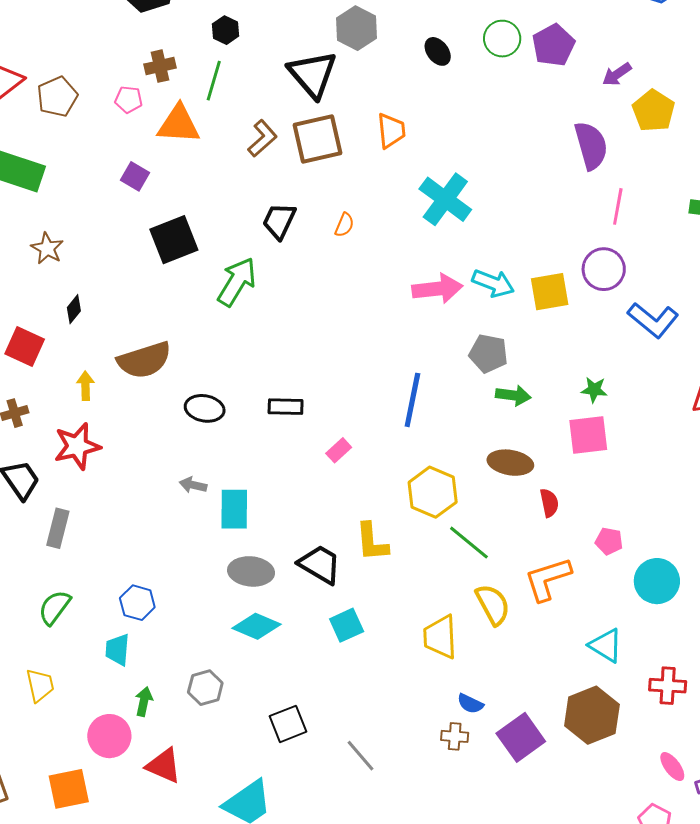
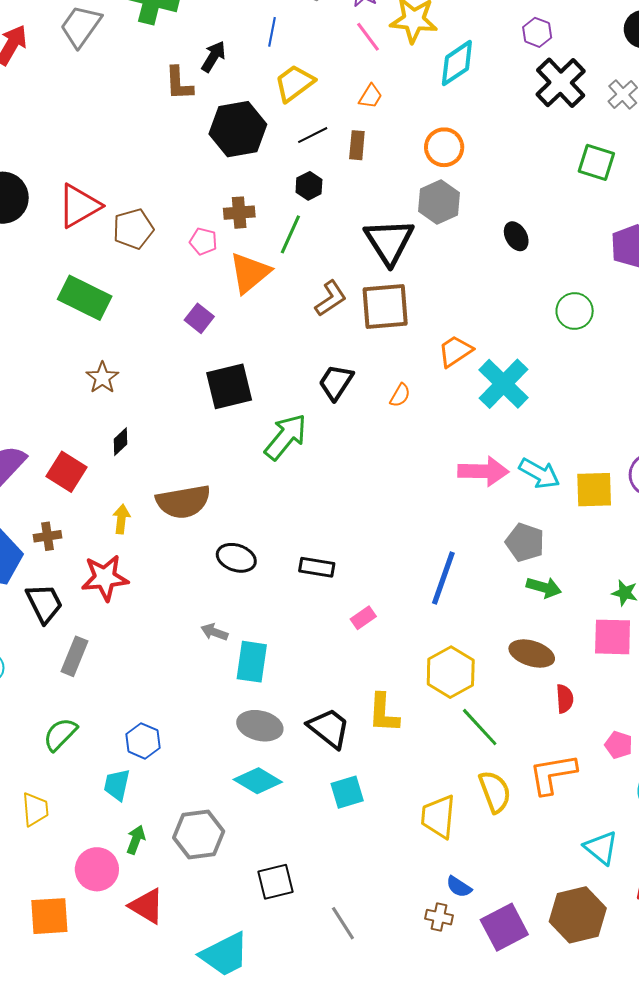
green circle: (502, 39) -> (575, 311), moved
orange triangle: (179, 124) -> (250, 273), turned -51
orange trapezoid: (391, 131) -> (455, 351), moved, turned -126
gray hexagon: (205, 688) -> (199, 835), size x1.4

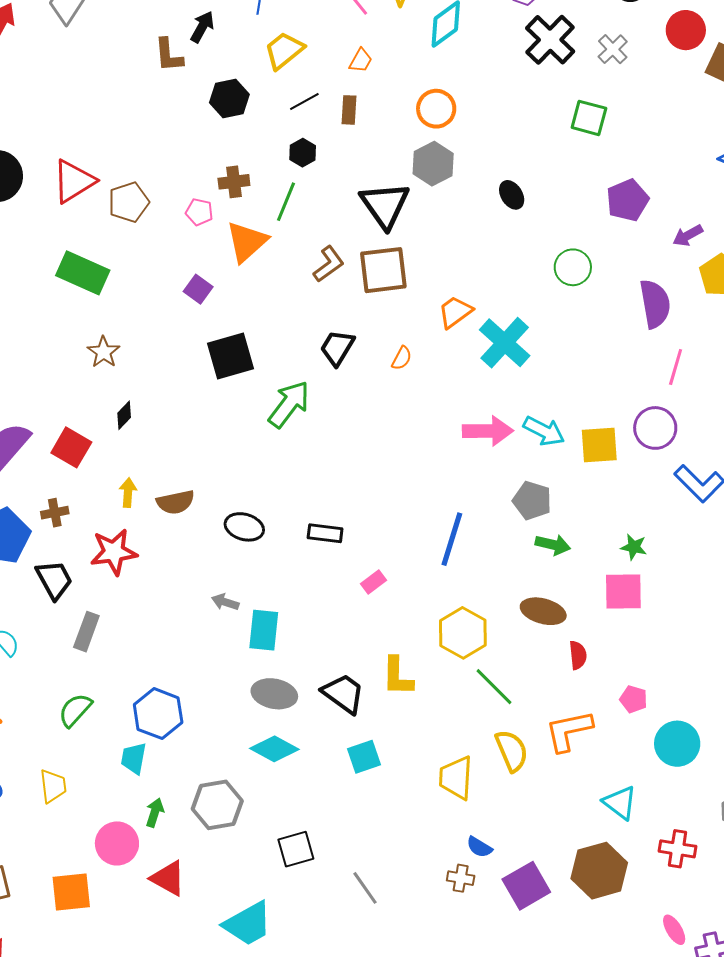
black hexagon: (238, 129) -> (229, 98), size x0.7
brown semicircle: (183, 502) -> (176, 502), moved, size x0.7
blue hexagon: (143, 741) -> (158, 714), size x1.4

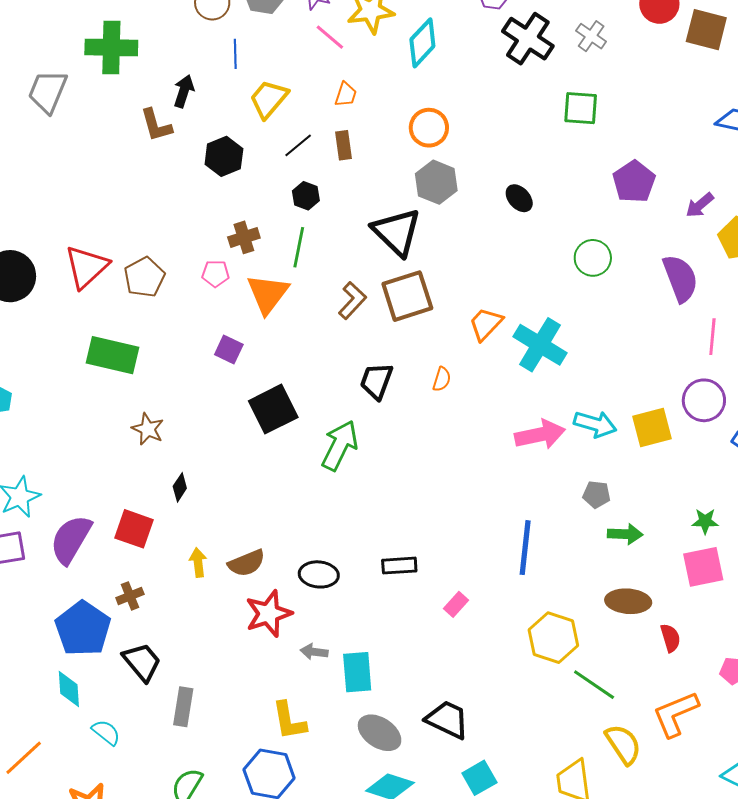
gray pentagon: (532, 500) -> (597, 495), size x0.7
red star: (114, 552) -> (269, 614), moved
yellow L-shape: (397, 676) -> (289, 721), moved
gray ellipse: (274, 694) -> (380, 733), turned 33

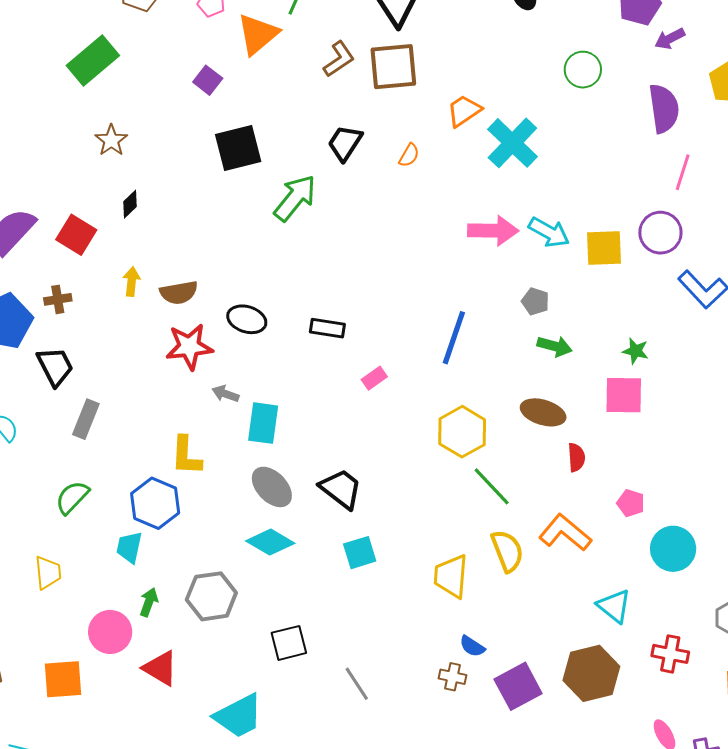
purple arrow: (700, 205) -> (670, 39), moved
green rectangle: (113, 355) -> (93, 61), turned -66
orange L-shape: (676, 714) -> (565, 533), turned 50

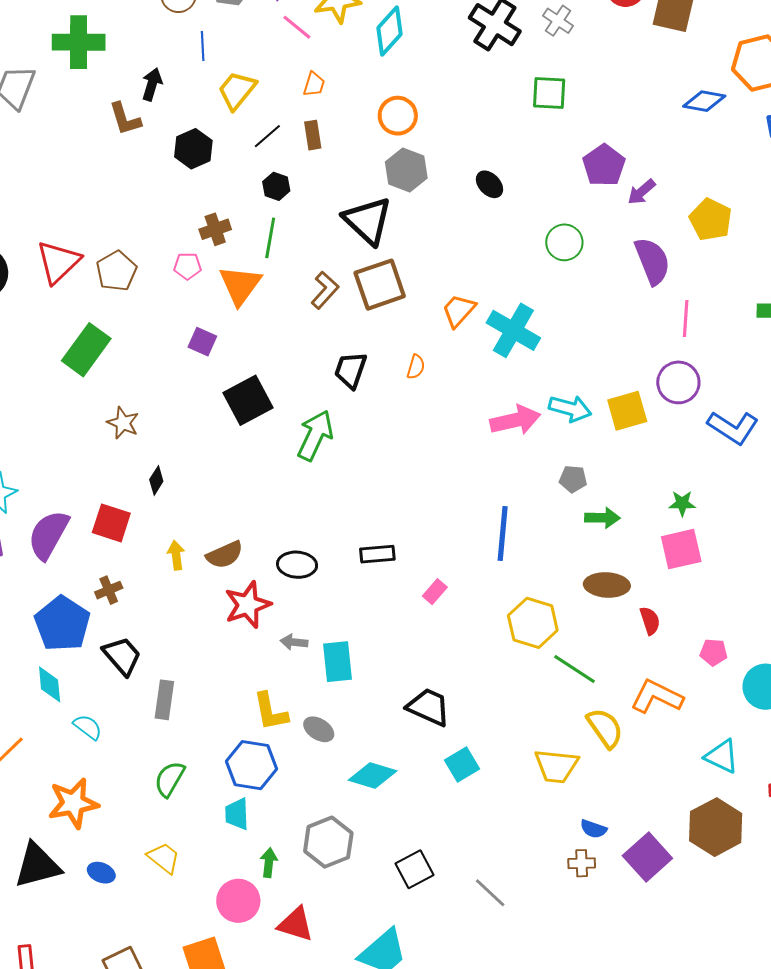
gray ellipse: (272, 487) -> (319, 729), moved, size x0.7
yellow trapezoid: (48, 573) -> (164, 858), turned -33
yellow trapezoid: (451, 576) -> (556, 766), turned -75

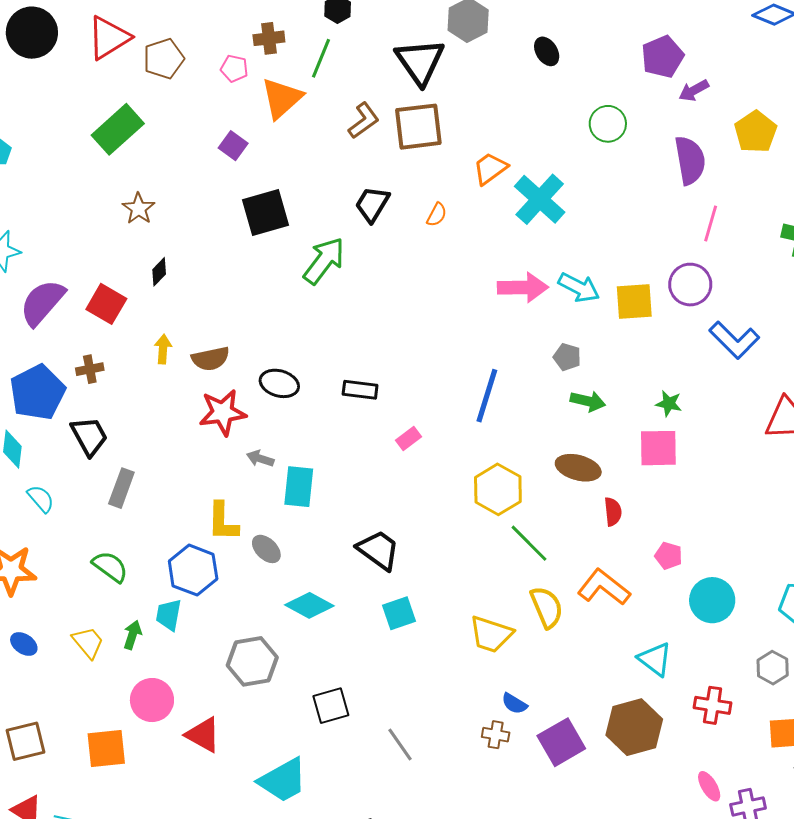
green semicircle: (170, 779) -> (110, 567), turned 84
green arrow: (269, 863) -> (132, 635), moved

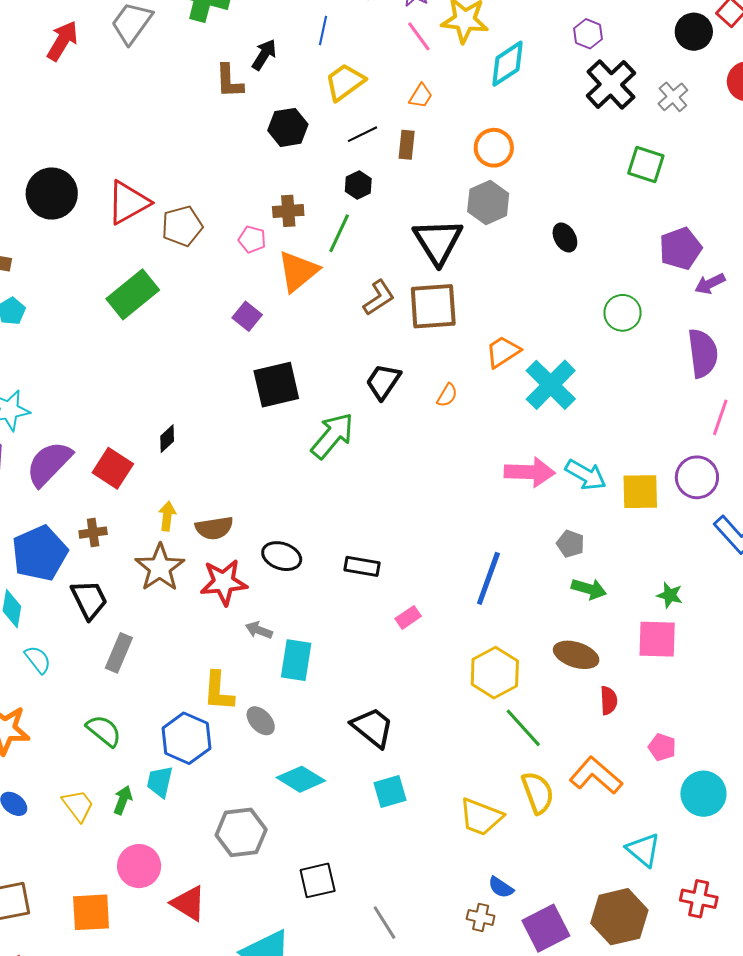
brown star: (139, 209) -> (160, 568), moved, size x1.5

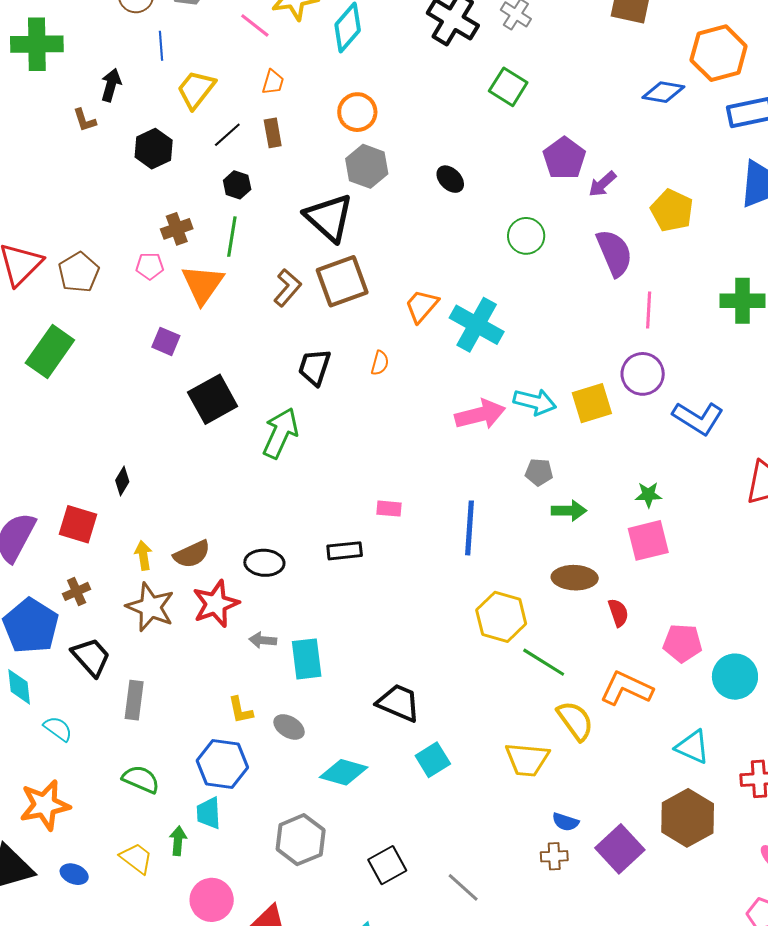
brown L-shape: (229, 81) -> (85, 120), size x0.7
green square: (646, 164) -> (508, 87), turned 30
pink rectangle: (408, 617) -> (389, 509), moved, turned 55
yellow L-shape: (218, 691) -> (240, 710), size x0.7
pink pentagon: (662, 747) -> (682, 643), size x1.4

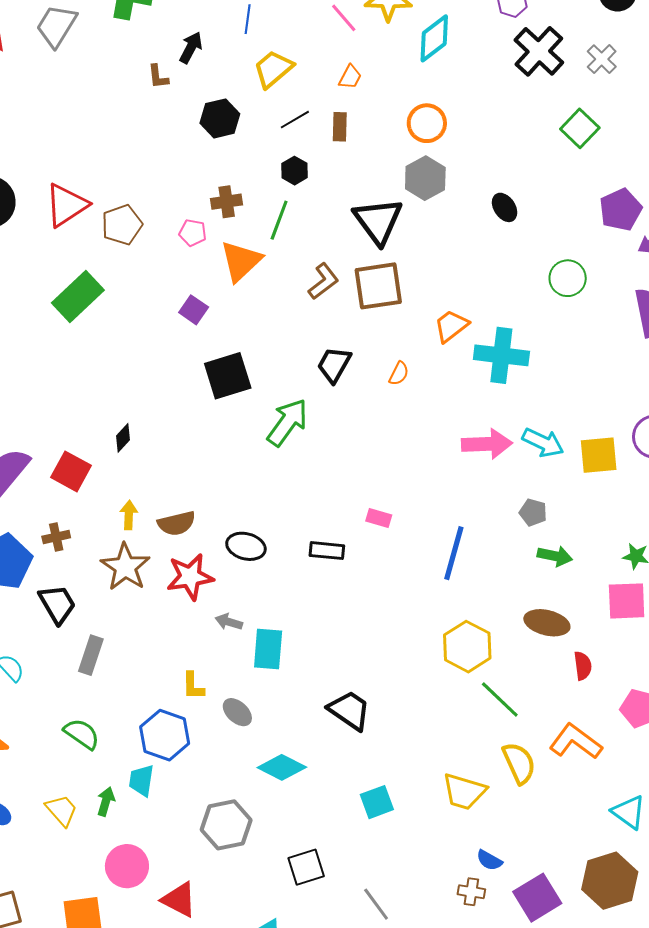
cyan cross: (477, 325) -> (501, 355), turned -34
cyan square: (433, 760) -> (377, 802), moved

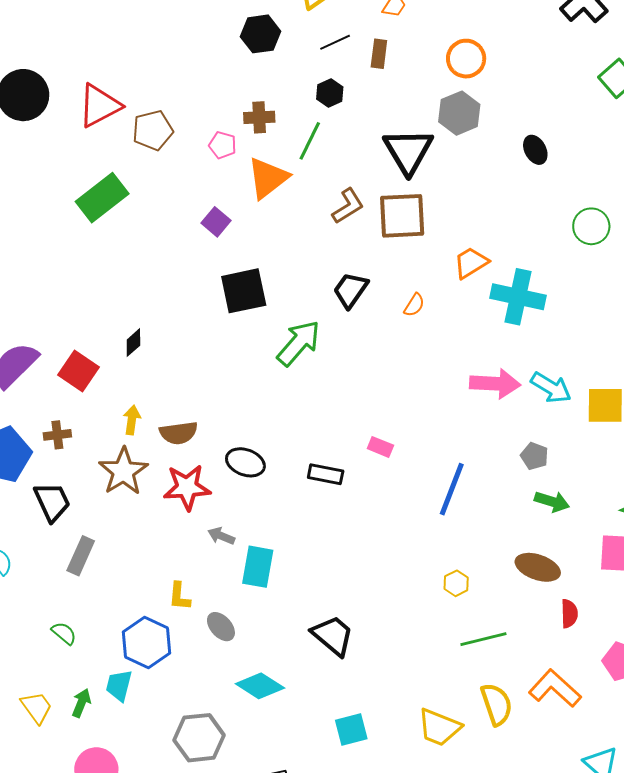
yellow hexagon: (467, 647) -> (456, 583), size x0.5
green line: (500, 699) -> (483, 639), turned -63
green semicircle: (82, 734) -> (64, 633), size x0.7

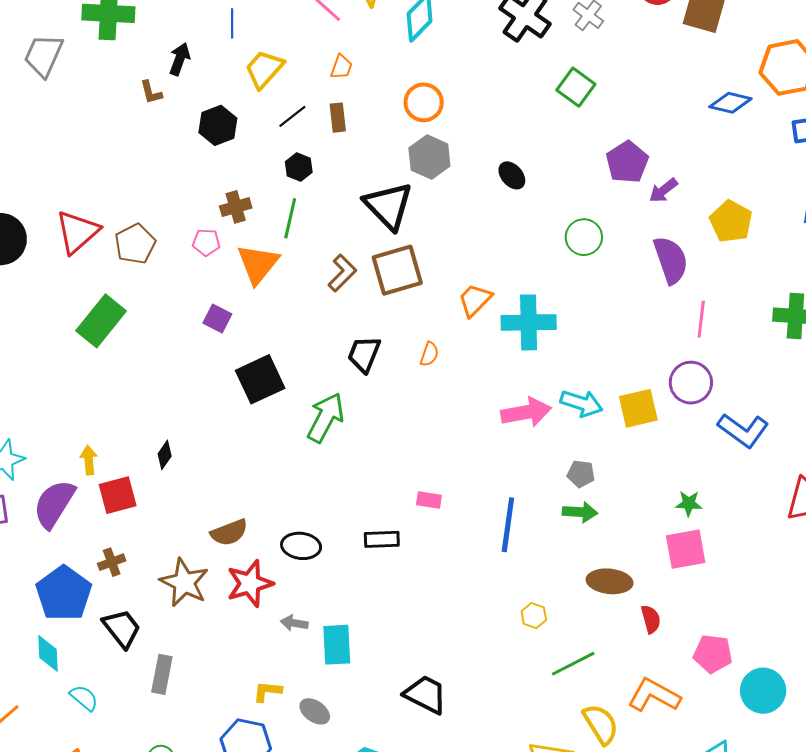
red square: (78, 371) -> (118, 495), turned -36
yellow arrow: (132, 420) -> (89, 460), moved
green arrow: (552, 502) -> (580, 512), moved
yellow L-shape: (179, 596) -> (267, 691), turned 104

